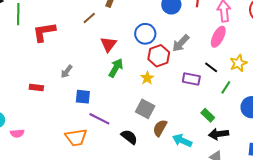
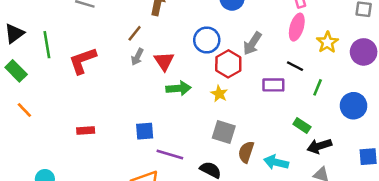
yellow star: (238, 63) -> (327, 42), moved
green arrow: (116, 68) -> (179, 88), turned 66
gray arrow: (67, 72) -> (137, 57), moved

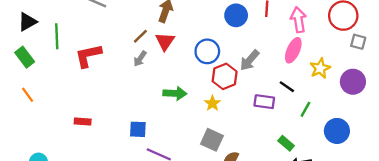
red triangle: (164, 61) -> (165, 41), moved

